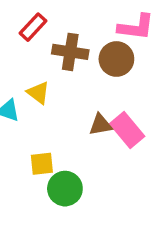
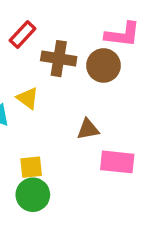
pink rectangle: (127, 130) -> (117, 162), moved, turned -44
green circle: (65, 189) -> (33, 195), moved

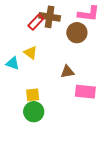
red rectangle: (23, 34) -> (36, 22), moved
brown cross: (59, 59) -> (50, 17), moved

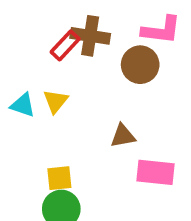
yellow triangle: (31, 53) -> (56, 101), turned 32
cyan triangle: (13, 63) -> (23, 105), moved

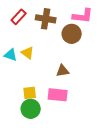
red rectangle: (65, 45) -> (19, 17), moved
yellow triangle: (56, 101) -> (28, 53), turned -32
pink rectangle: (156, 172) -> (58, 95), moved

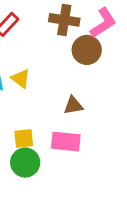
pink L-shape: (83, 16) -> (103, 23), turned -40
brown cross: (46, 19) -> (64, 20), moved

